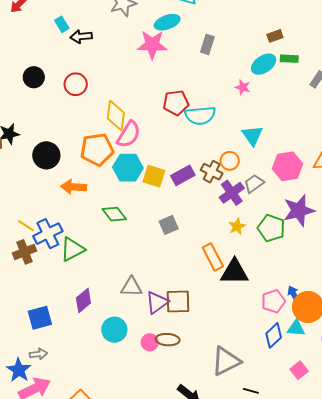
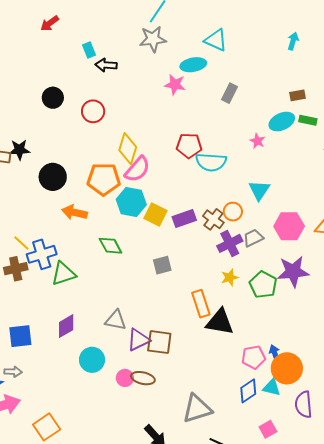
pink star: (152, 45) -> (175, 85), size x0.7

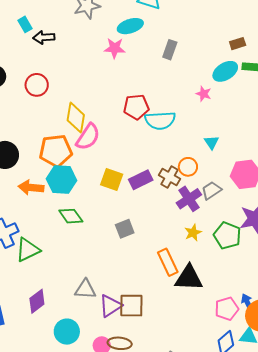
cyan triangle: (259, 190) -> (212, 142), size x0.7
cyan hexagon: (131, 202) -> (62, 180), moved

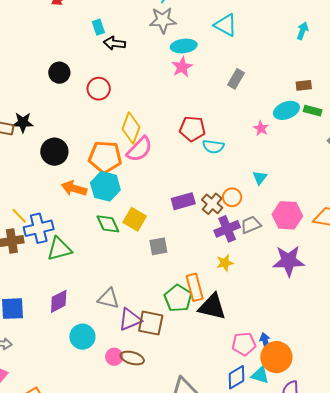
cyan ellipse: (130, 26) -> (184, 46), moved
pink star: (115, 48) -> (182, 67), turned 30
cyan semicircle: (160, 120) -> (213, 147), size x0.7
yellow square: (112, 179) -> (135, 219), moved
green pentagon: (227, 236) -> (178, 298), moved

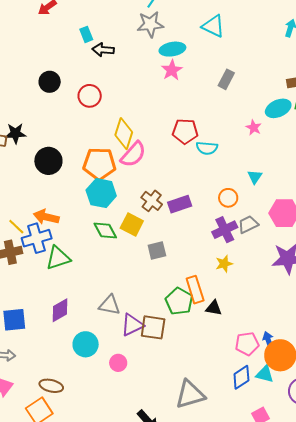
orange arrow: (74, 188) -> (46, 217), moved
brown cross: (212, 204) -> (152, 201), moved
black triangle: (212, 307) -> (214, 308), size x0.6
brown ellipse: (132, 358) -> (51, 386), moved

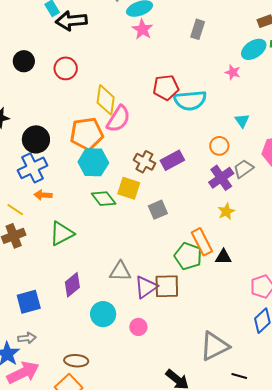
black arrow: (103, 50) -> (71, 21), size x1.4
cyan semicircle: (207, 148) -> (190, 100), size x1.5
orange arrow: (46, 217) -> (43, 195), size x0.7
blue cross: (37, 238) -> (33, 168), moved

